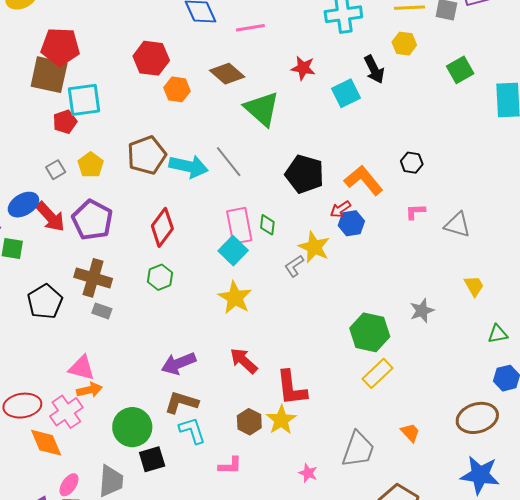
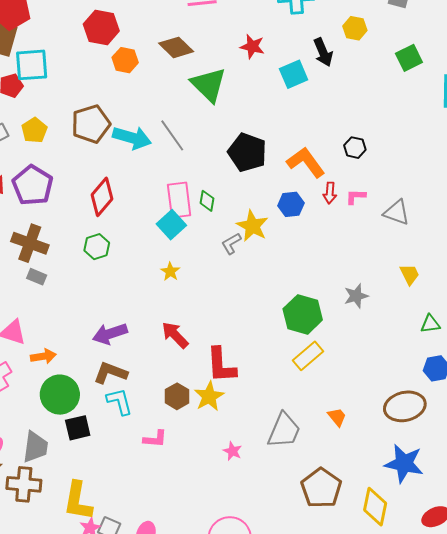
red arrow: (340, 209) -> (330, 193), moved, turned -55
yellow star: (235, 298) -> (170, 272), size x0.6
orange arrow: (89, 390) -> (43, 356), moved

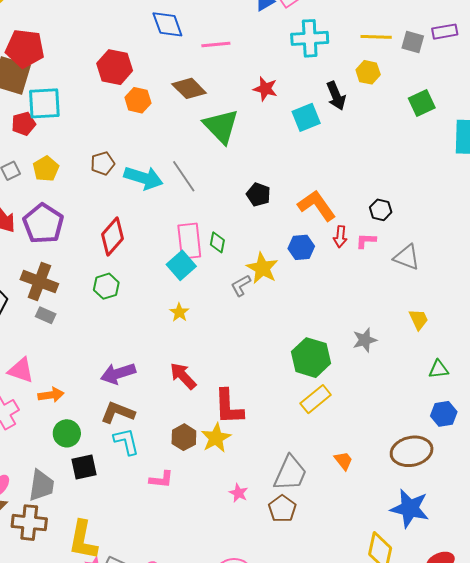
brown pentagon: (91, 124) -> (103, 163), size x0.6
black hexagon: (355, 148) -> (381, 210), moved
black pentagon: (247, 152) -> (258, 195), size x0.6
green circle: (60, 395) -> (67, 433), size x0.7
brown pentagon: (321, 488) -> (282, 509), moved, size x0.7

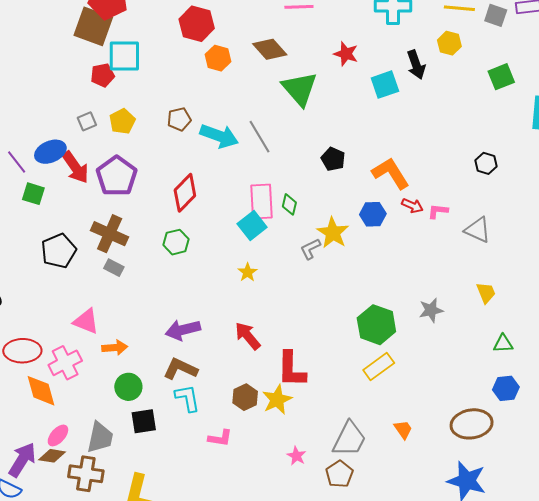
black hexagon: (381, 210) -> (486, 163), moved
red arrow: (340, 237) -> (412, 206), turned -75

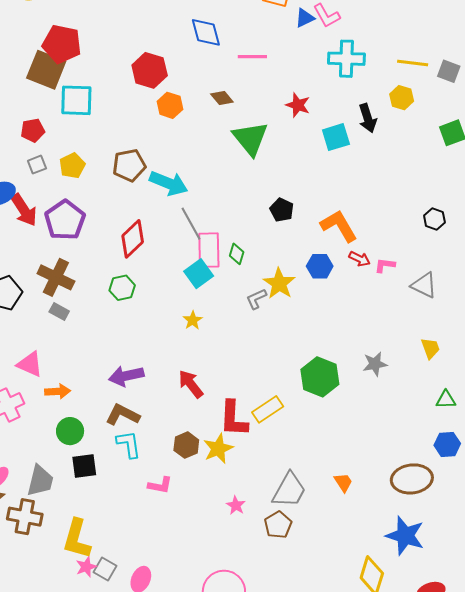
brown diamond: (270, 49) -> (222, 98), size x0.7
red pentagon: (103, 75) -> (33, 130), moved
brown pentagon: (179, 119) -> (129, 165), size x1.4
gray line: (260, 137) -> (191, 224), moved
yellow rectangle: (379, 366) -> (268, 409), moved

